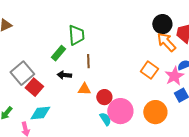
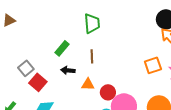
green trapezoid: (76, 35) -> (92, 23), moved
orange square: (149, 70) -> (153, 65), turned 36
gray square: (22, 73) -> (26, 68), size x0.7

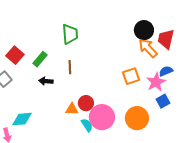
red square: (38, 82) -> (15, 55), moved
orange triangle: (88, 84) -> (72, 109), moved

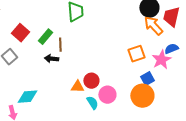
brown line: (70, 67) -> (60, 45), moved
blue square: (163, 101) -> (147, 79), moved
pink circle: (102, 117) -> (107, 95), size x0.7

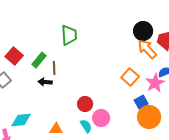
orange square: (136, 54) -> (130, 77), turned -30
orange triangle: (77, 87) -> (56, 129), moved
orange circle: (142, 96) -> (149, 117), moved

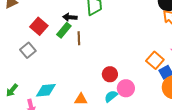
orange square: (130, 77) -> (155, 60), moved
black arrow: (45, 82) -> (70, 17), moved
cyan semicircle: (86, 126) -> (111, 96), turned -96

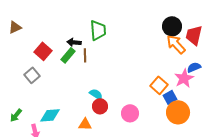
brown line: (79, 38) -> (85, 55), moved
red circle: (110, 74) -> (100, 106), moved
cyan semicircle: (111, 96) -> (96, 94), moved, turned 72

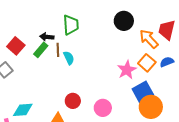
black circle: (172, 26) -> (124, 21), moved
pink star: (184, 78) -> (127, 70), moved
orange square: (159, 85) -> (147, 63), moved
cyan semicircle: (96, 94) -> (69, 58), moved, turned 32
blue square: (170, 97) -> (143, 92), size x1.5

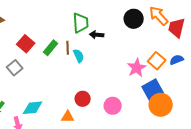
black arrow: (47, 37) -> (97, 35), moved
orange arrow: (149, 39) -> (159, 16), moved

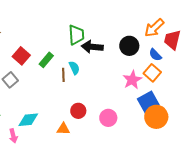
orange arrow: (159, 16) -> (154, 28), turned -90
black circle: (134, 19) -> (129, 46), moved
black arrow: (97, 35) -> (92, 47), size x1.5
brown line: (68, 48) -> (63, 75), moved
blue semicircle: (177, 60) -> (155, 55), moved, turned -112

